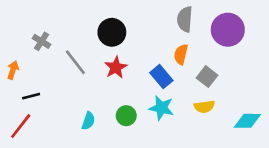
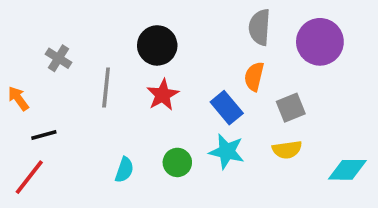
gray line: (75, 62) -> (106, 88), turned 44
orange arrow: (13, 70) -> (18, 98), turned -54
gray square: (207, 77) -> (291, 108), turned 30

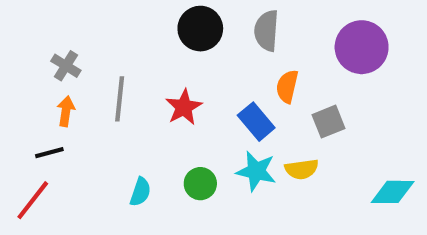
gray semicircle: (260, 27) -> (266, 31), moved
black circle: (157, 45) -> (200, 29), moved
orange arrow: (18, 98) -> (66, 111), moved, turned 45
yellow semicircle: (287, 150) -> (302, 169), moved

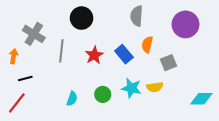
black circle: (200, 29) -> (82, 18), moved
gray cross: (66, 66) -> (34, 34), size x1.5
orange arrow: (66, 111) -> (14, 56), moved
blue rectangle: (256, 122) -> (124, 54), moved

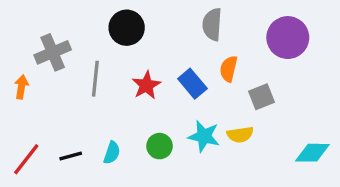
gray cross: (34, 34) -> (53, 52), turned 35
black line: (25, 79) -> (71, 156), moved

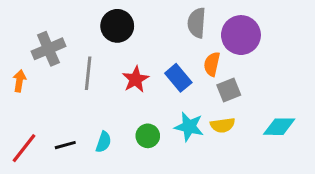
purple circle: (288, 38) -> (241, 35), moved
gray square: (261, 97) -> (229, 90), moved
cyan diamond: (312, 153) -> (279, 127), moved

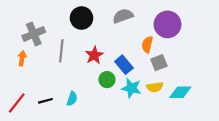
gray semicircle: (197, 23) -> (123, 16), moved, turned 66
blue rectangle: (178, 78) -> (124, 65), moved
orange arrow: (19, 81) -> (22, 58), moved
cyan diamond: (279, 127) -> (180, 92), moved
green circle: (148, 136) -> (107, 80), moved

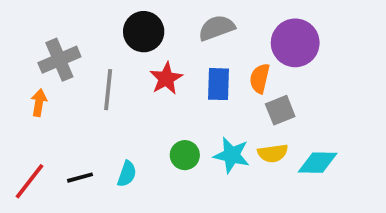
red star: (94, 55) -> (166, 78), moved
blue rectangle: (124, 65) -> (218, 84), moved, turned 42
green circle: (107, 80) -> (185, 155), moved

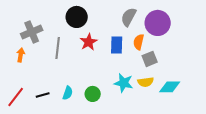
gray semicircle: (217, 28) -> (129, 17), moved, turned -42
green circle: (185, 155) -> (93, 94), moved

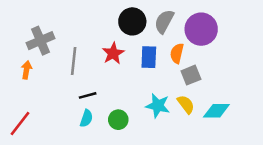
black circle: (77, 17) -> (132, 21), moved
yellow semicircle: (146, 82) -> (186, 104), turned -119
black line: (43, 95) -> (88, 95), moved

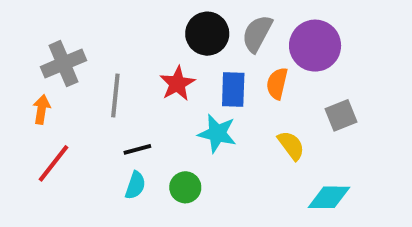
gray square: (191, 75) -> (341, 115), moved
yellow semicircle: (186, 104) -> (291, 145), moved
cyan star: (158, 106) -> (217, 133), moved
cyan diamond: (216, 111) -> (329, 197), moved
red line: (20, 123) -> (53, 163), moved

